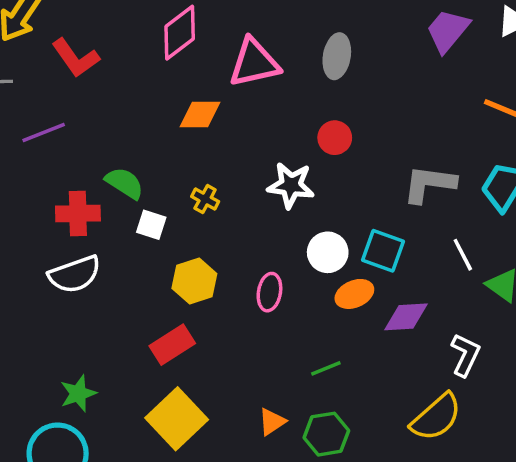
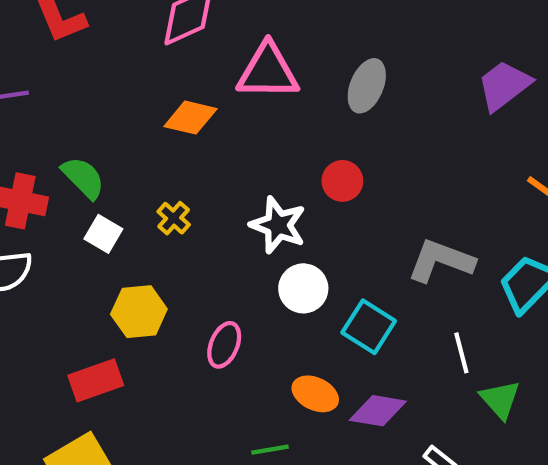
white circle: (328, 252) -> (303, 288), moved
orange ellipse: (354, 294) -> (315, 394), moved, turned 36

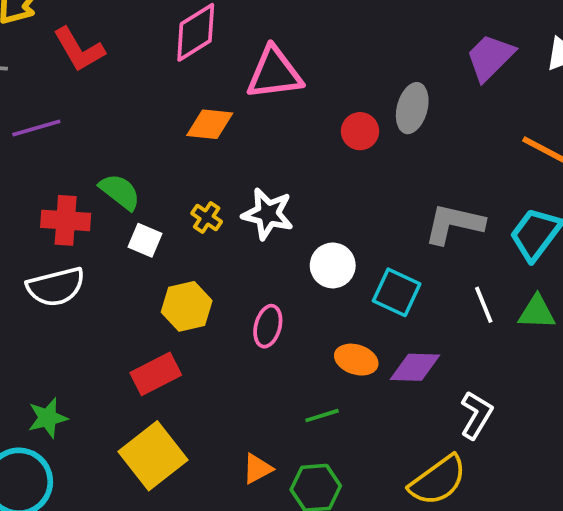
gray ellipse: (367, 86) -> (412, 108), moved
red circle: (342, 181) -> (360, 131), moved
white star: (278, 225) -> (268, 214), moved
green triangle: (500, 399) -> (537, 312), moved, turned -39

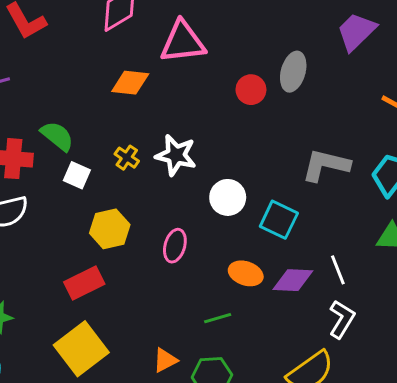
white line: (484, 305) -> (338, 270), moved

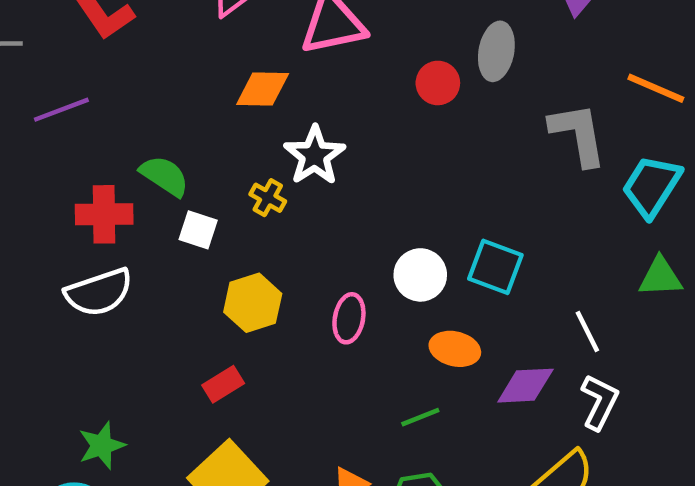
white star: (176, 155) -> (315, 155), moved, turned 30
gray L-shape: (326, 165) -> (578, 134), moved, turned 72
white circle: (228, 197) -> (420, 275), moved
purple diamond: (293, 280) -> (525, 386), moved
red rectangle: (84, 283) -> (223, 384), size x0.7

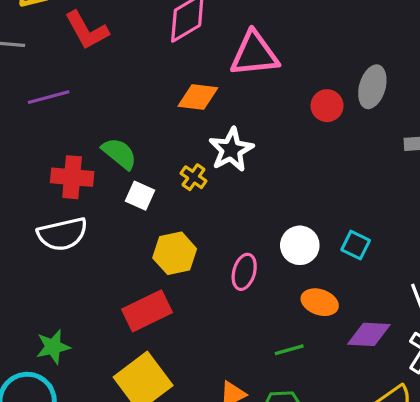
cyan square: (495, 267) -> (356, 245), size x0.7
red rectangle: (223, 384) -> (147, 311), size x1.6

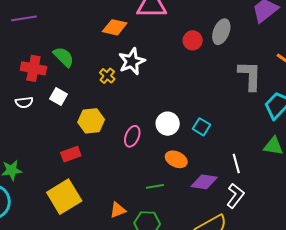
white square: (140, 196) -> (58, 97), moved
white semicircle: (62, 234) -> (24, 102), size x0.6
red rectangle: (147, 311) -> (71, 154), size x0.7

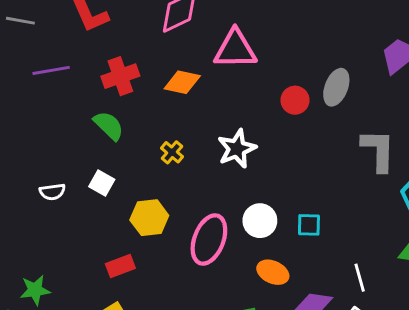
white star: (132, 61) -> (237, 149), moved
red cross: (33, 68) -> (120, 76), moved, turned -30
cyan square: (202, 127) -> (309, 225), turned -30
pink ellipse: (132, 136) -> (209, 240), size x1.6

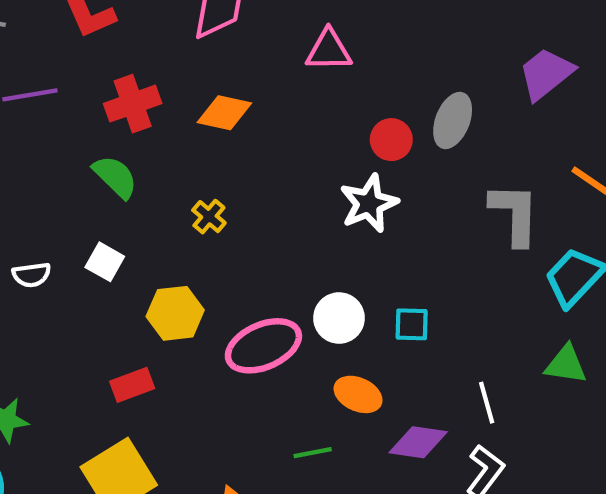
pink triangle: (235, 49) -> (329, 50), moved, size x0.7
white star: (237, 149) -> (369, 203), moved
pink ellipse: (209, 240) -> (263, 346), turned 45

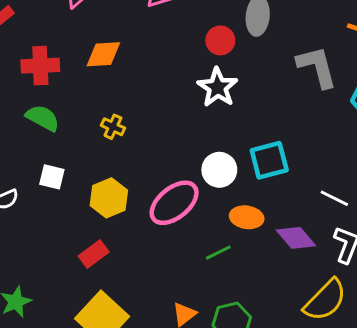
red cross: (133, 104) -> (40, 66), turned 33
cyan square: (412, 324) -> (269, 160), size x1.5
white line: (487, 403) -> (334, 198), turned -32
purple diamond: (418, 442) -> (296, 238), turned 57
green line: (313, 453) -> (218, 253), moved

